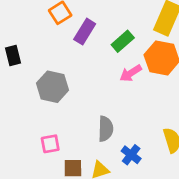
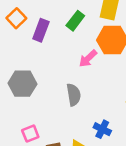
green rectangle: (123, 41) -> (75, 21), moved
gray semicircle: (106, 129) -> (74, 95), moved

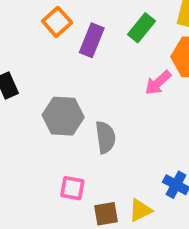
gray semicircle: (74, 95) -> (105, 137), moved
pink square: (30, 134) -> (72, 188), turned 30

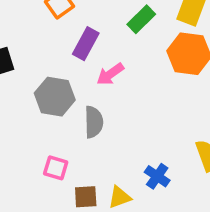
purple rectangle: (92, 40) -> (86, 44), moved
pink arrow: (158, 83) -> (110, 74), moved

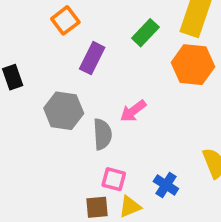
pink arrow: (110, 74) -> (133, 111), moved
pink square: (56, 168) -> (114, 179), moved

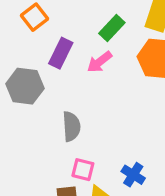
gray hexagon: (64, 111) -> (25, 86), moved
pink arrow: (133, 111) -> (100, 62), moved

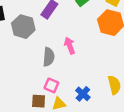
pink arrow: (100, 62) -> (70, 46), moved, turned 98

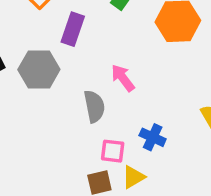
blue cross: (83, 94) -> (153, 137), moved

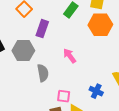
gray semicircle: (94, 106) -> (43, 73), moved
blue cross: (153, 137) -> (96, 91), moved

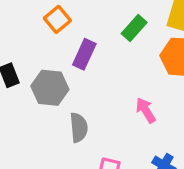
pink arrow: (70, 56) -> (146, 110), moved

